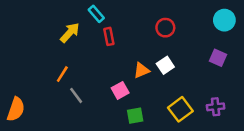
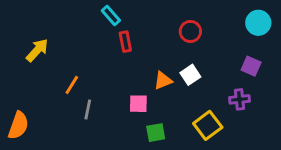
yellow arrow: (70, 33) -> (37, 50), moved
pink square: (120, 90) -> (138, 104), turned 30
gray line: (76, 95) -> (88, 109), turned 48
purple cross: (216, 107) -> (240, 99), moved

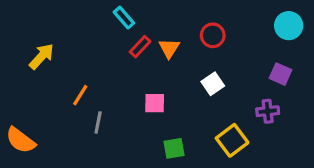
red rectangle: (125, 42) -> (140, 47), turned 54
orange triangle: (163, 81) -> (169, 48), moved, turned -36
pink square: (138, 104) -> (155, 103), moved
orange semicircle: (18, 125) -> (21, 140), turned 108

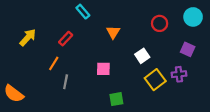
red circle: (213, 35) -> (160, 23), moved
red rectangle: (140, 47) -> (66, 39), moved
yellow square: (232, 140) -> (155, 80), moved

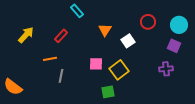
cyan circle: (193, 17) -> (179, 25), moved
white square: (142, 56) -> (128, 41), moved
orange line: (54, 63) -> (50, 59), turned 48
yellow square: (155, 80) -> (119, 70), moved

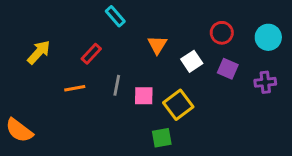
purple square: (174, 46) -> (228, 69), moved
purple cross: (166, 69) -> (265, 82), moved
gray line: (61, 76) -> (117, 85), moved

